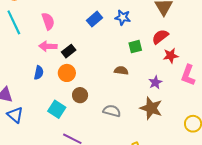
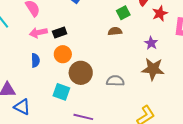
black rectangle: (69, 51) -> (60, 32), turned 32
brown semicircle: (121, 71) -> (115, 31), moved
brown circle: (80, 95) -> (81, 73), size x1.5

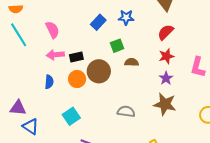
green square: (123, 13) -> (117, 46), moved
red star: (160, 13) -> (166, 56), moved
brown circle: (81, 73) -> (99, 71), moved
cyan square: (61, 92) -> (71, 116), turned 30

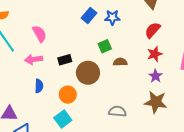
blue rectangle: (98, 22) -> (89, 15), moved
pink arrow: (55, 55) -> (34, 59), moved
orange circle: (77, 79) -> (68, 95), moved

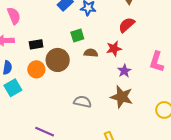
red star: (155, 54) -> (114, 49), moved
orange circle: (68, 95) -> (36, 69), moved
cyan square: (63, 119) -> (13, 88), moved

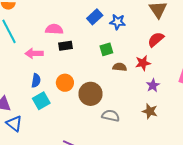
pink semicircle: (14, 16) -> (54, 29), moved, turned -66
black rectangle: (36, 44) -> (65, 46), moved
brown circle: (58, 60) -> (90, 94), moved
brown star: (122, 97) -> (150, 111), size x0.7

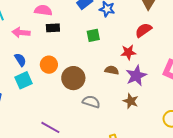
brown semicircle: (120, 67) -> (112, 70), moved
blue semicircle: (36, 81) -> (20, 60), turned -48
purple star: (153, 85) -> (136, 76), size x1.5

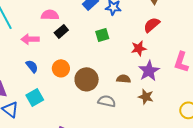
black rectangle: (53, 28) -> (61, 31), turned -32
brown semicircle: (112, 70) -> (124, 79), moved
cyan square: (24, 80) -> (35, 97), moved

